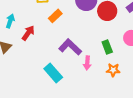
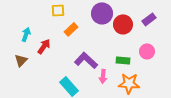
green rectangle: (107, 47) -> (123, 60), turned -64
orange star: (113, 70) -> (129, 83), size x1.5

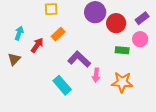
orange rectangle: (71, 29) -> (58, 34), moved
pink circle: (147, 51) -> (140, 39), moved
green rectangle: (123, 60) -> (122, 50), moved

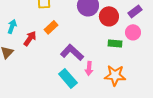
cyan rectangle: (62, 85) -> (68, 78), moved

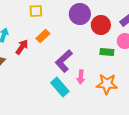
purple L-shape: (72, 52) -> (64, 61), turned -85

